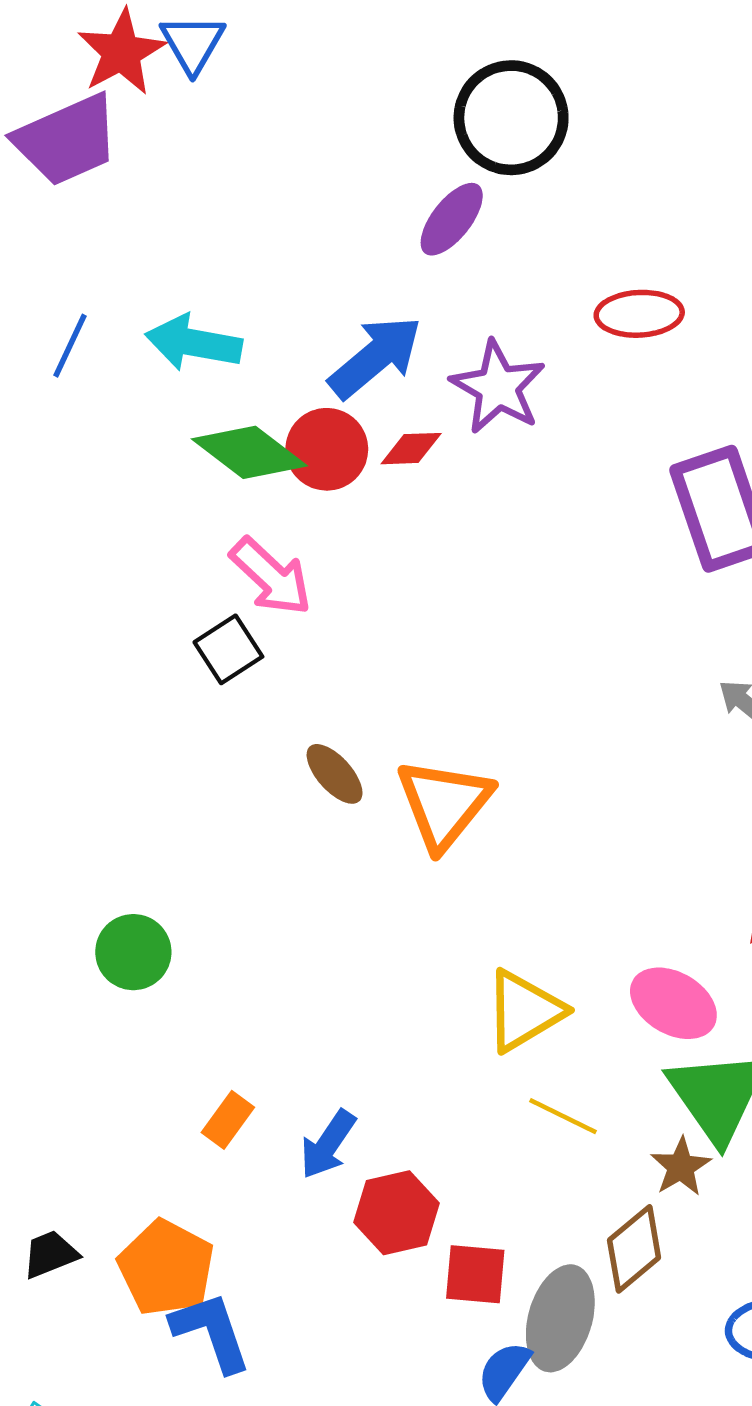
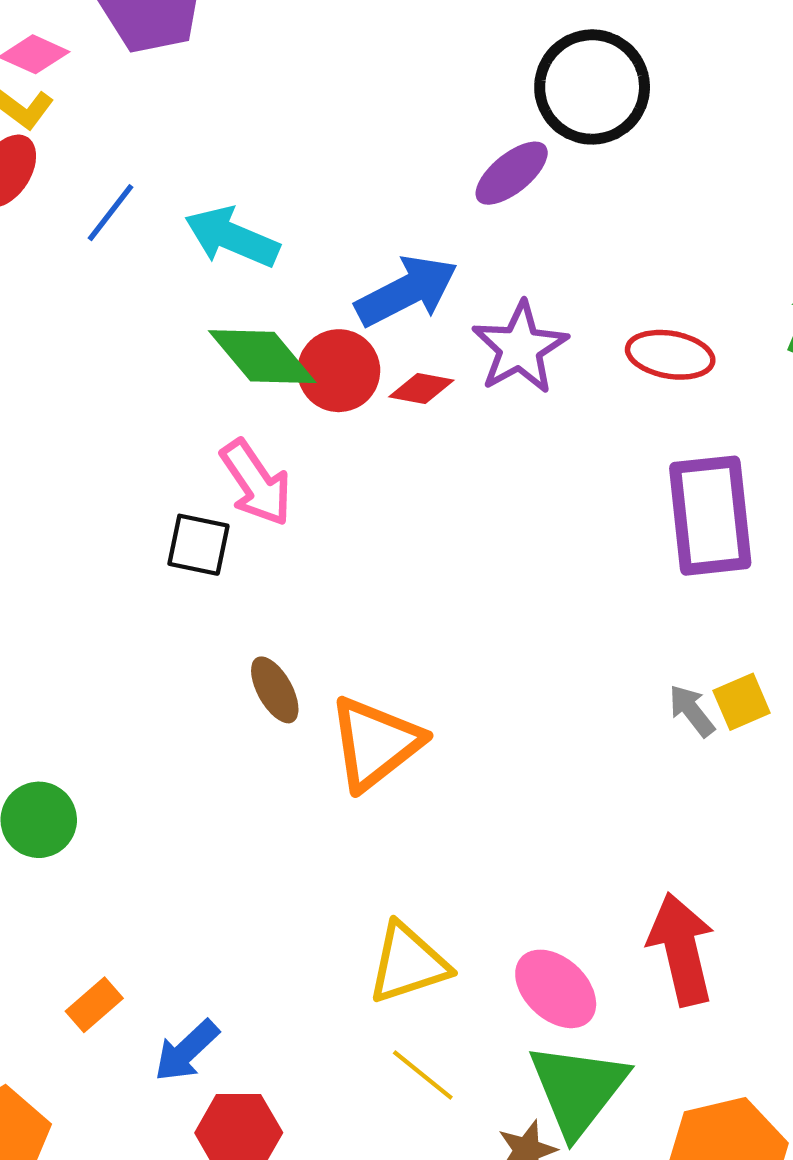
red ellipse: (639, 314) -> (670, 355), moved
black square: (228, 649) -> (198, 545), turned 32

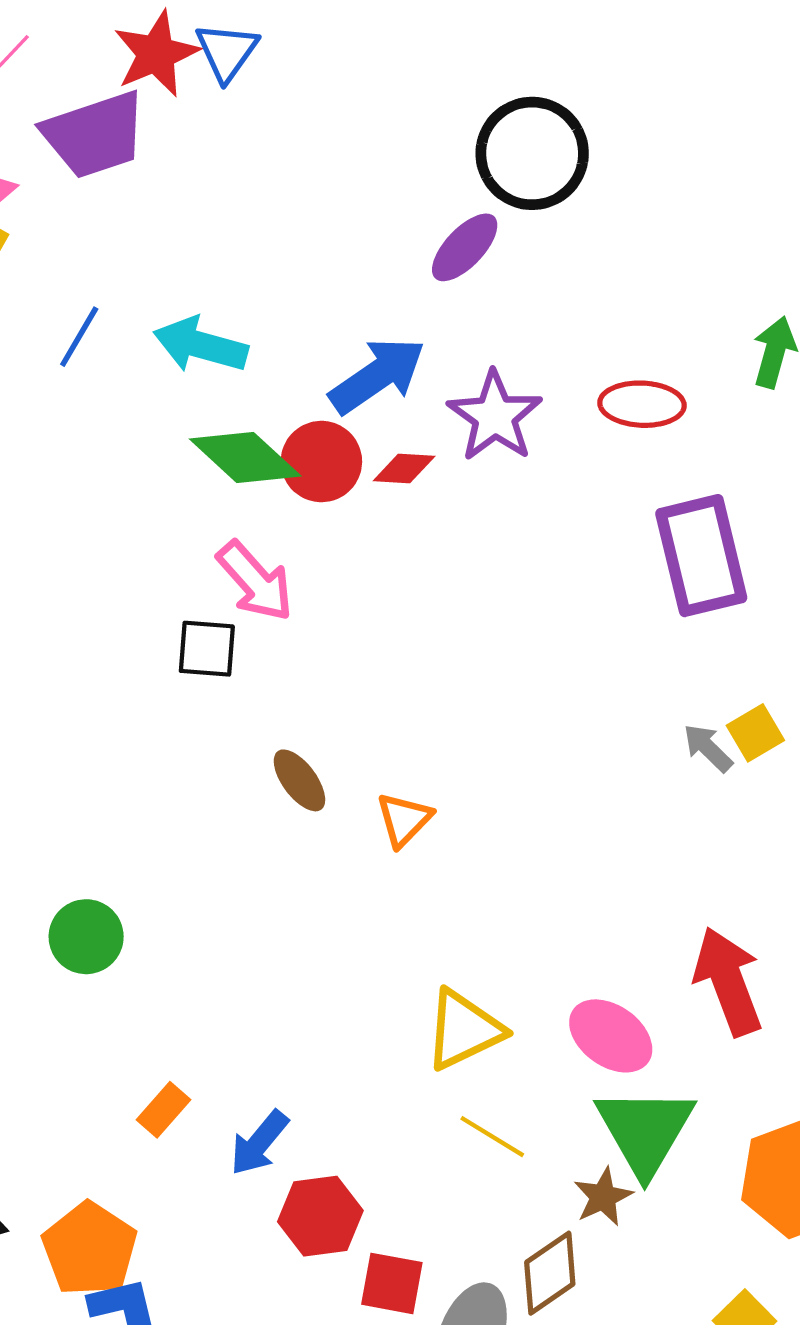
orange triangle: (375, 743) -> (404, 820), size x0.6

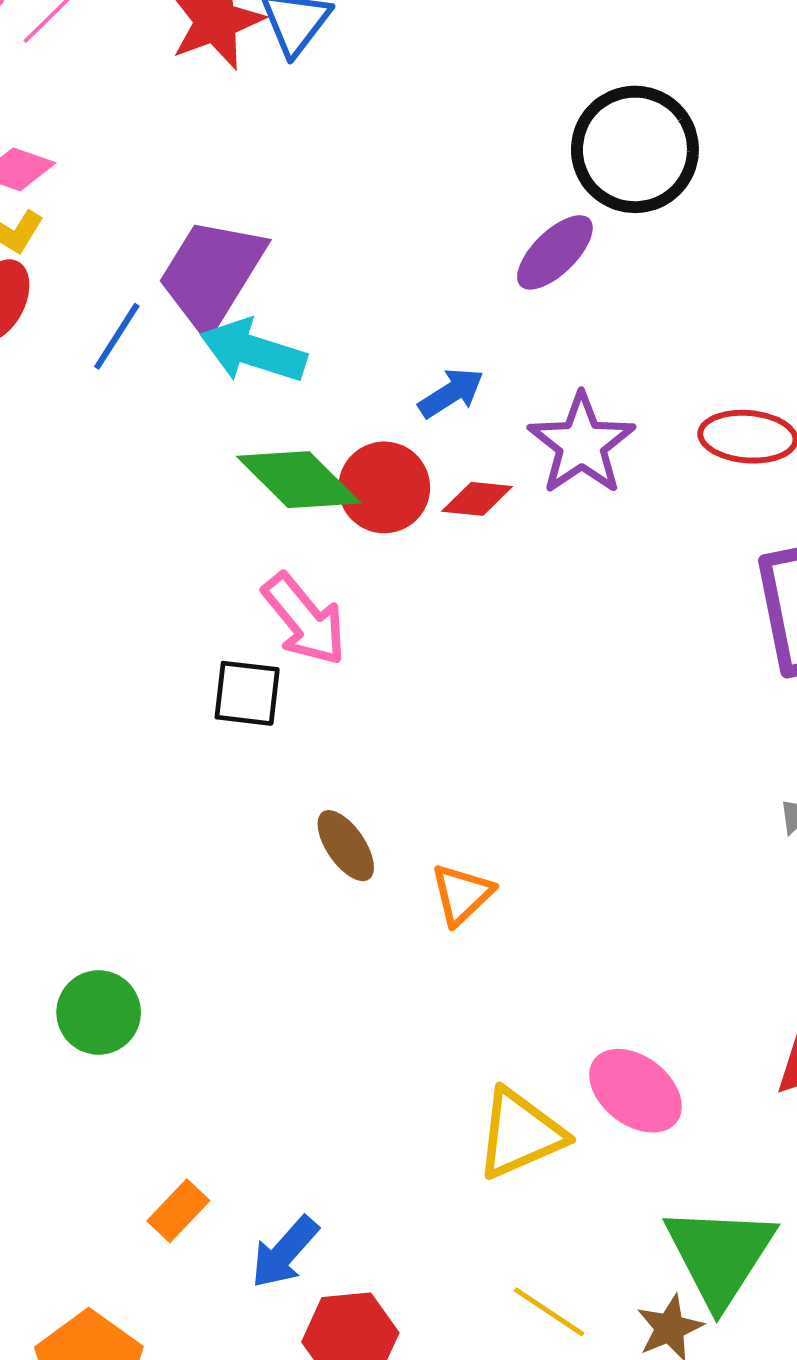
purple trapezoid: (95, 135) -> (212, 274), moved, turned 138
blue arrow: (377, 376) -> (451, 393), size x0.6
pink ellipse: (611, 1036) -> (635, 1091), moved
yellow line: (492, 1137) -> (549, 1312), moved

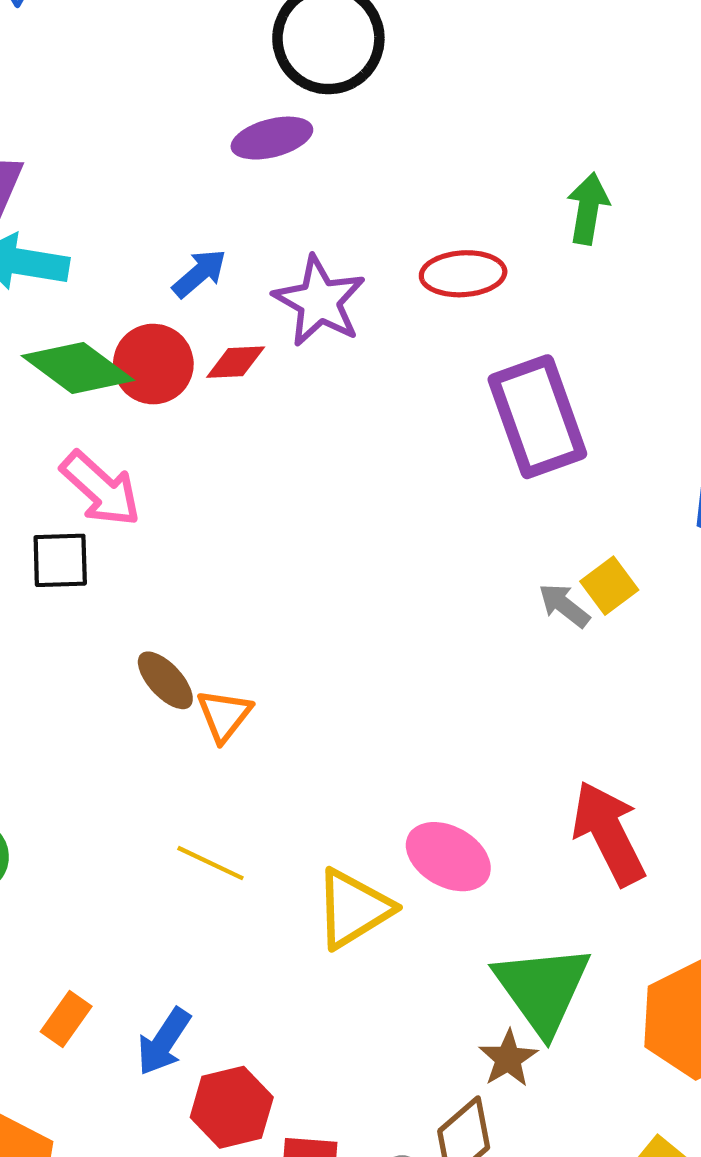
purple ellipse: (555, 252) -> (272, 138), turned 38
orange triangle: (462, 894) -> (224, 715), moved
yellow line: (549, 1312) -> (210, 863), moved

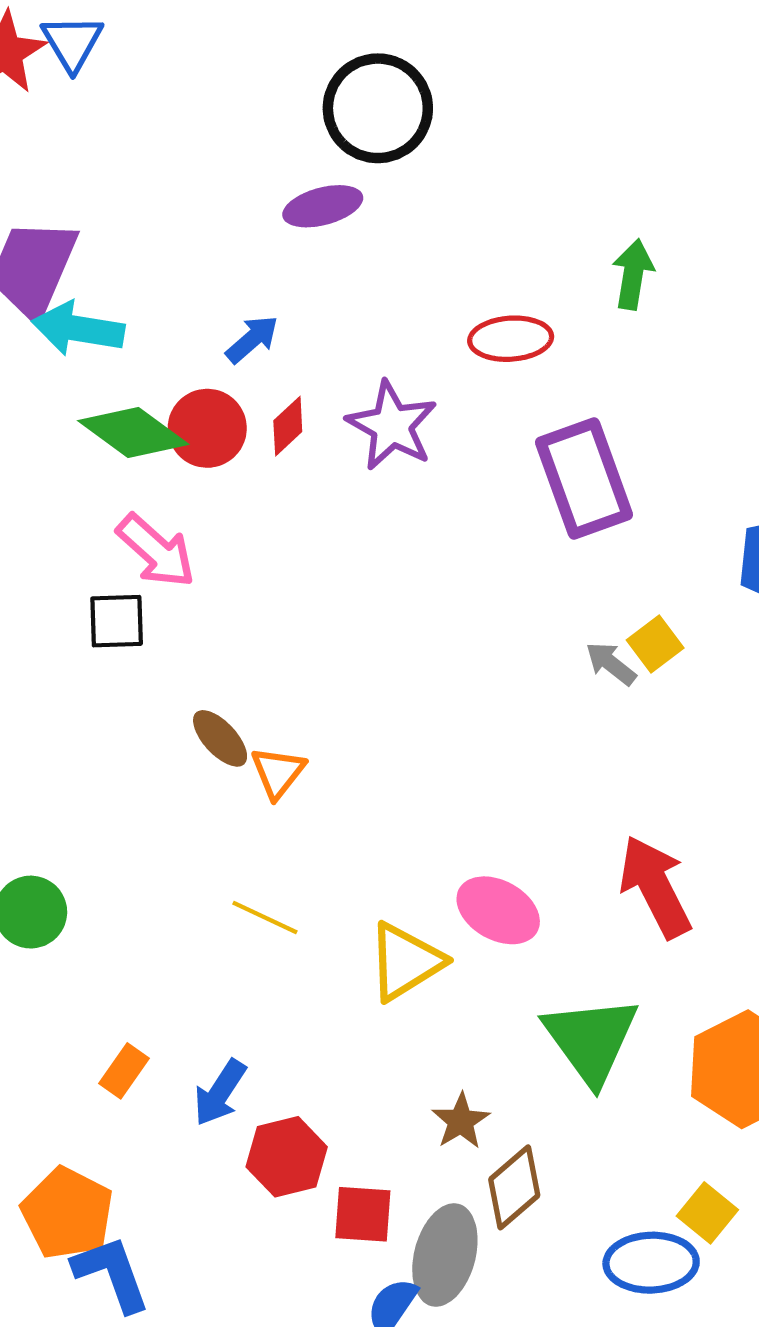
purple star: (319, 301) -> (392, 426), moved
red diamond: (236, 362) -> (288, 426), turned -40
brown star: (508, 1059) -> (461, 1121), moved

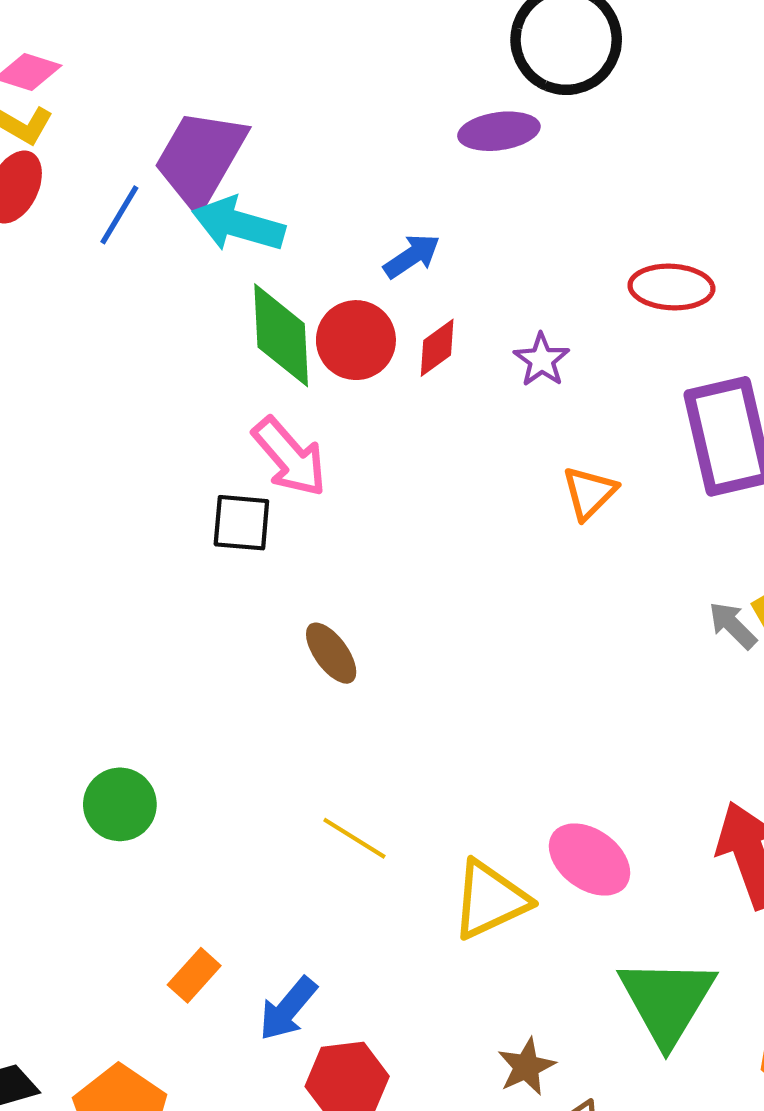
purple star: (392, 426) -> (542, 360), size x0.6
green diamond: (133, 432) -> (281, 335), turned 44
orange triangle: (278, 772) -> (589, 493), moved

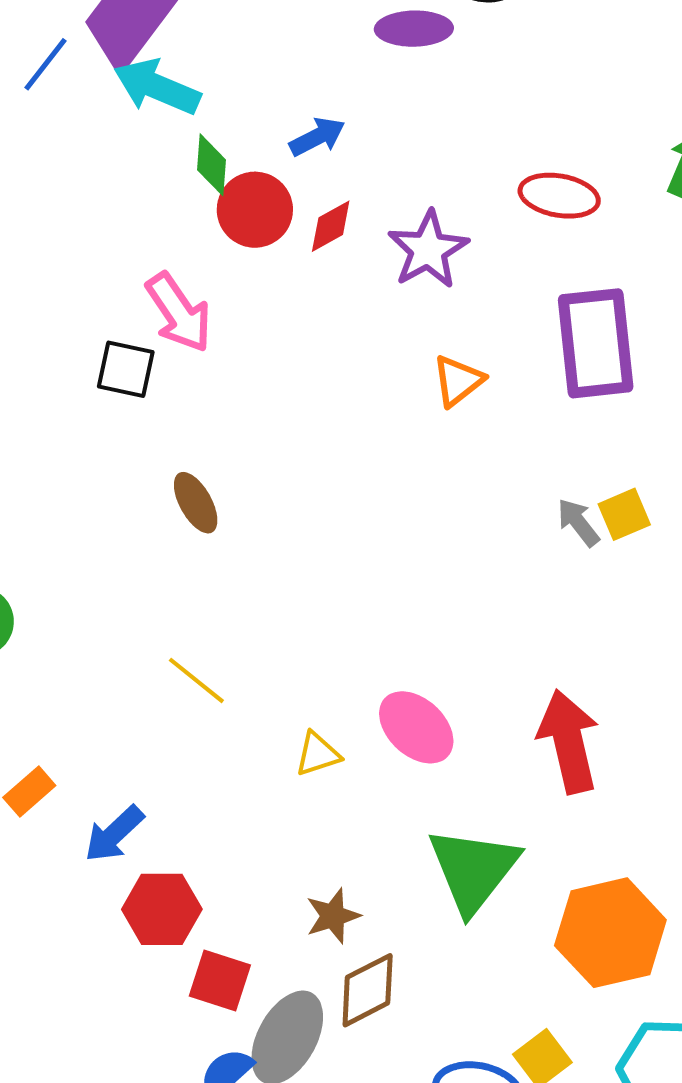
green diamond: (281, 335) -> (212, 165), moved, size x0.6
purple star: (542, 360) -> (428, 250), size x1.5
yellow triangle: (490, 900) -> (318, 754), size x0.6

